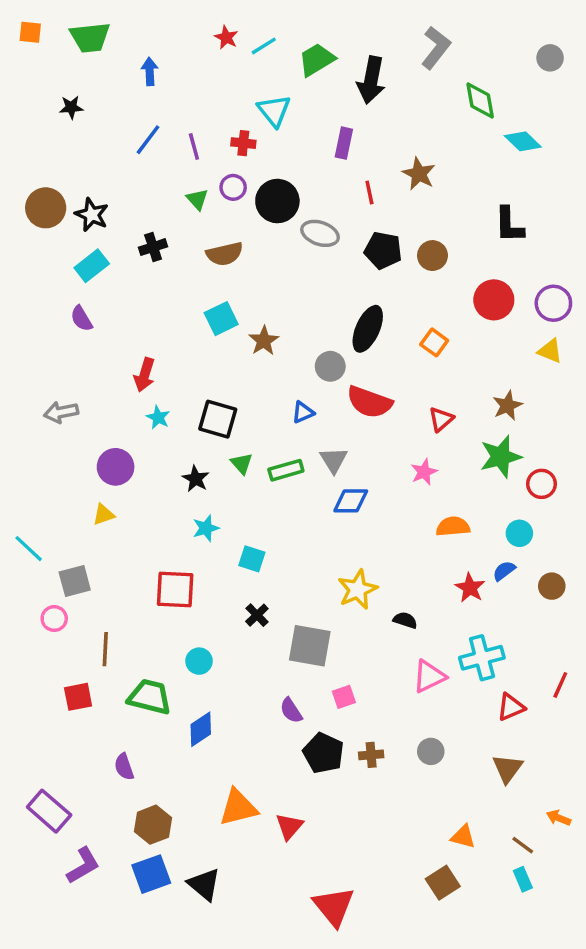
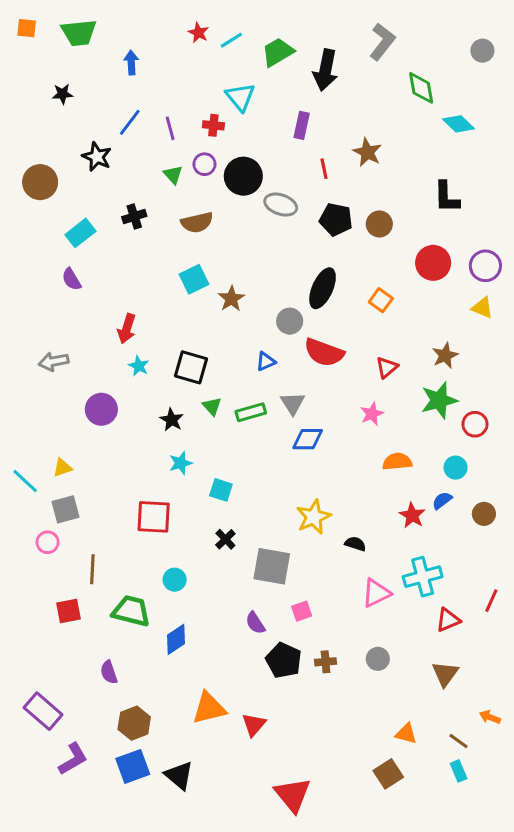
black star: (92, 215) -> (97, 157), moved
yellow triangle: (104, 515) -> (63, 468), moved

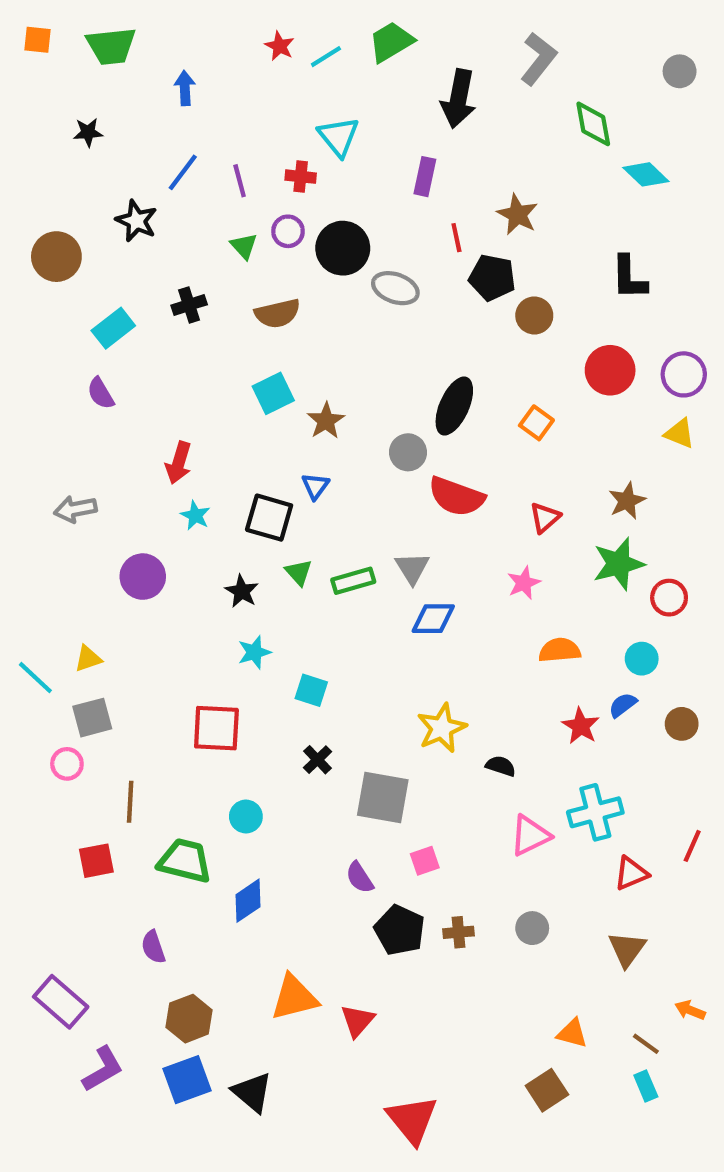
green trapezoid: (278, 52) -> (391, 42), moved
black pentagon: (336, 219) -> (492, 278), moved
blue triangle: (266, 361) -> (315, 486), moved, turned -30

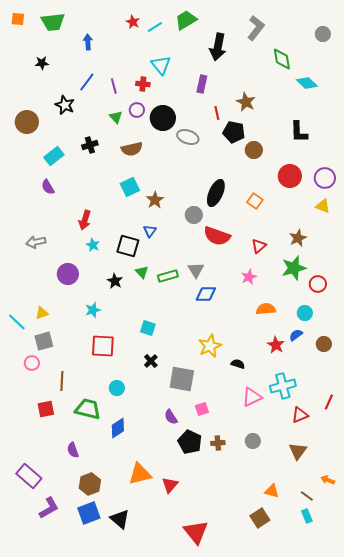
cyan star: (254, 652) -> (93, 310), moved

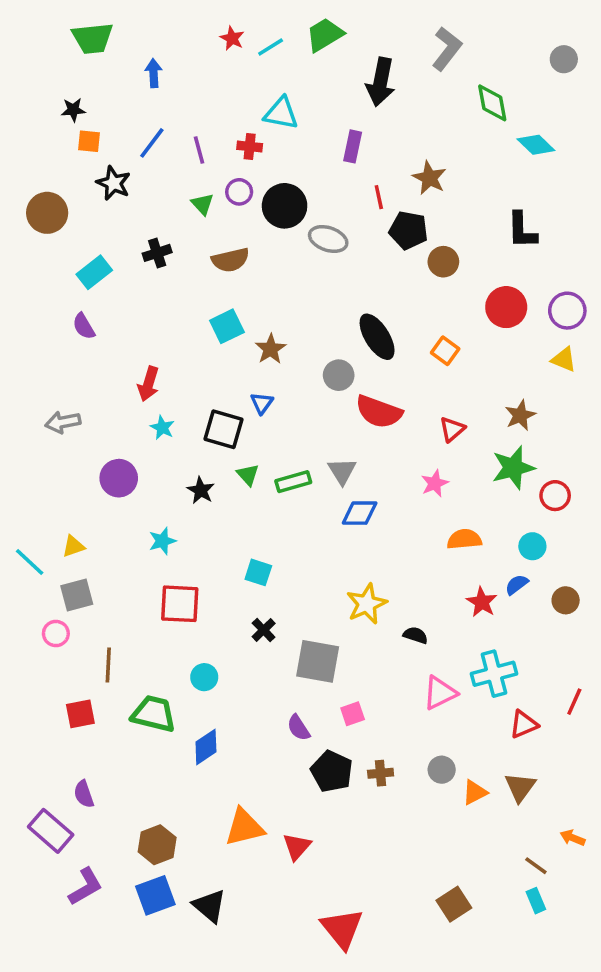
orange square: (18, 19) -> (89, 141), moved
cyan triangle: (161, 65) -> (281, 113), turned -40
black ellipse: (216, 193) -> (377, 337), turned -56
purple semicircle: (73, 450) -> (84, 794), moved
orange triangle: (272, 491) -> (475, 792), moved, turned -42

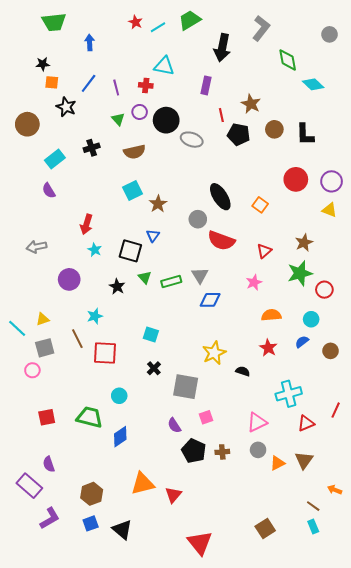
brown circle: (443, 262) -> (274, 129), moved
red star: (482, 602) -> (268, 348), moved
brown line: (108, 665) -> (77, 339), moved, turned -30
pink triangle: (440, 693) -> (257, 422), moved
blue square: (155, 895) -> (91, 523), size x0.7

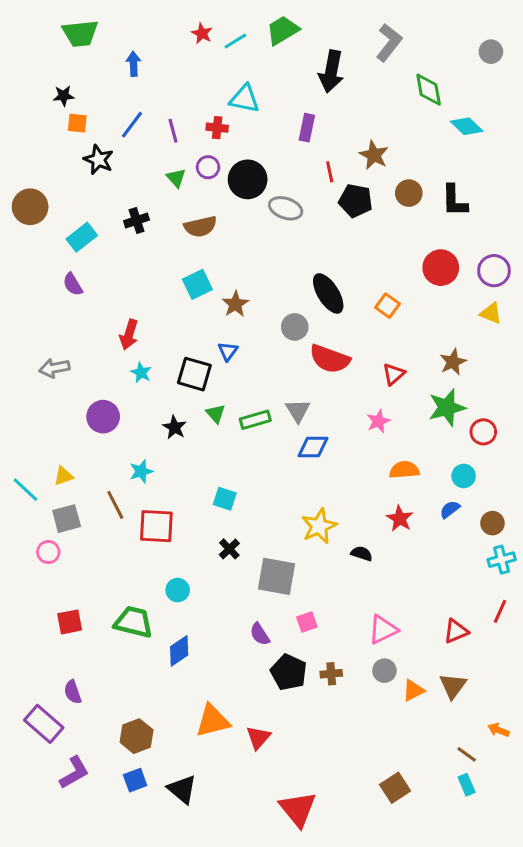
brown circle: (27, 124) -> (30, 207), moved
cyan cross: (289, 394) -> (502, 560), moved, size x0.7

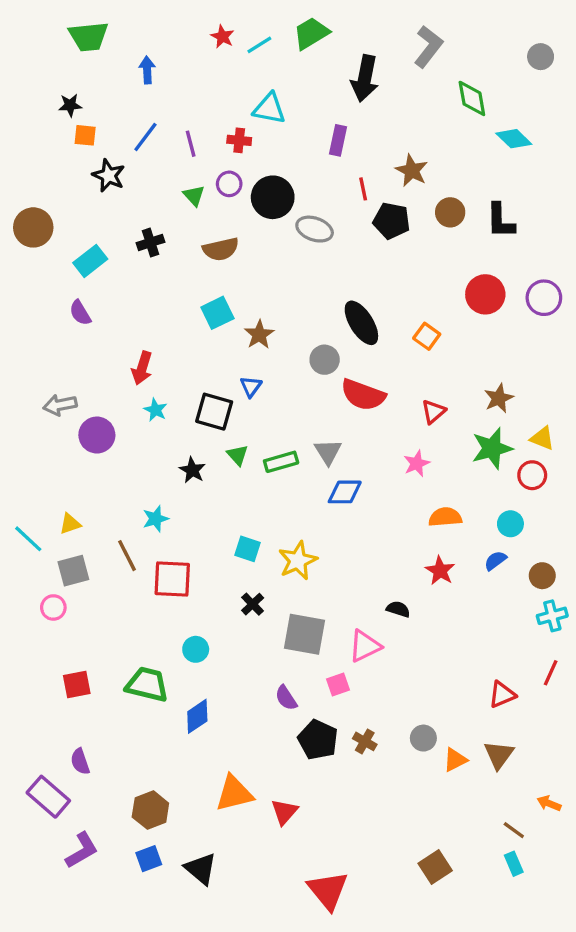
yellow triangle: (491, 313) -> (542, 438), moved
purple circle: (103, 417) -> (97, 435), moved
yellow star: (319, 526) -> (298, 561), moved
pink triangle: (383, 630) -> (365, 646), moved
brown cross: (331, 674) -> (365, 741), turned 35

